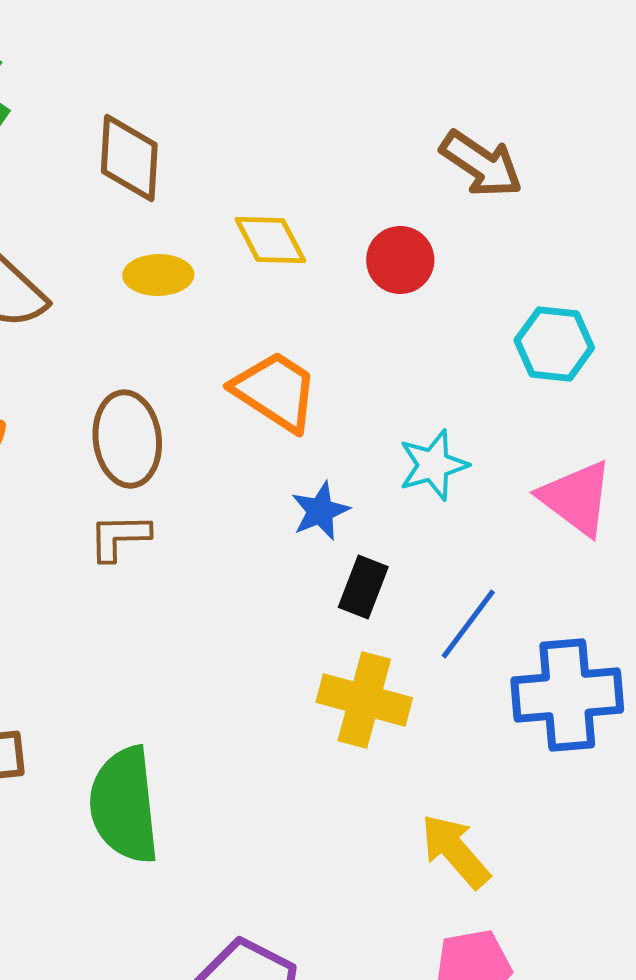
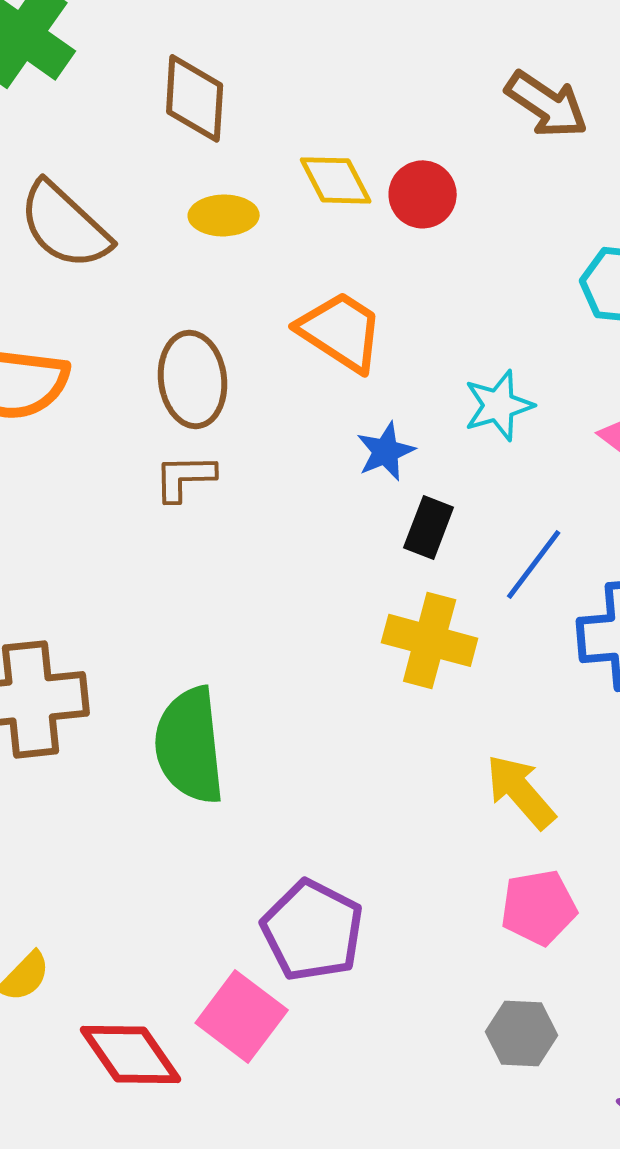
red circle: (400, 260) -> (423, 194), moved

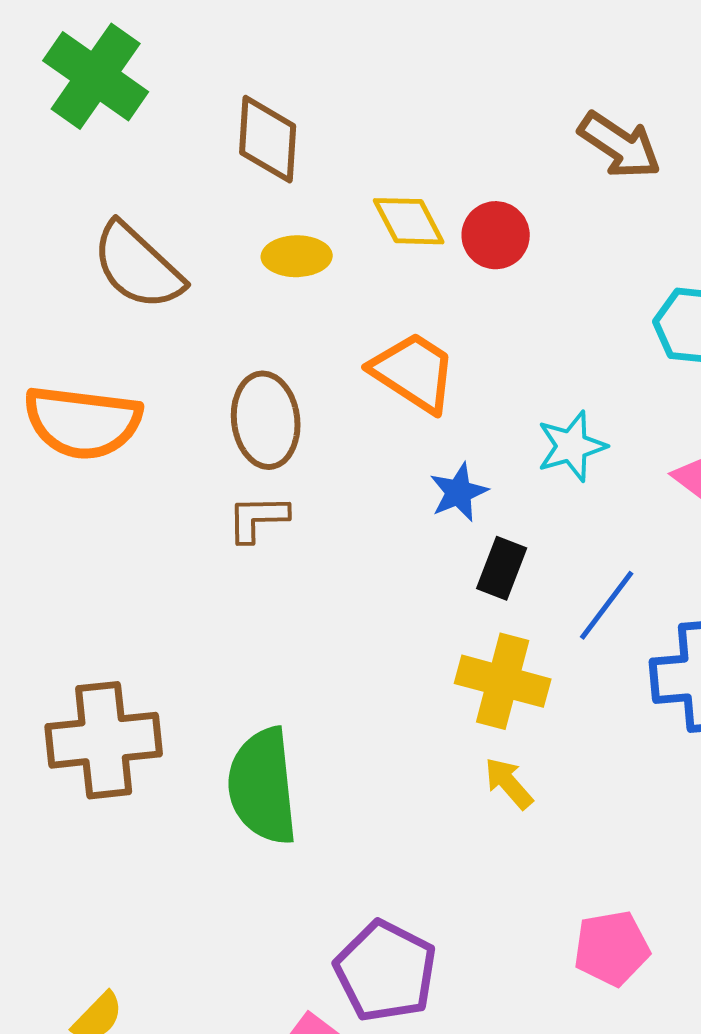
yellow arrow: (521, 791) -> (509, 783), moved, size x0.7

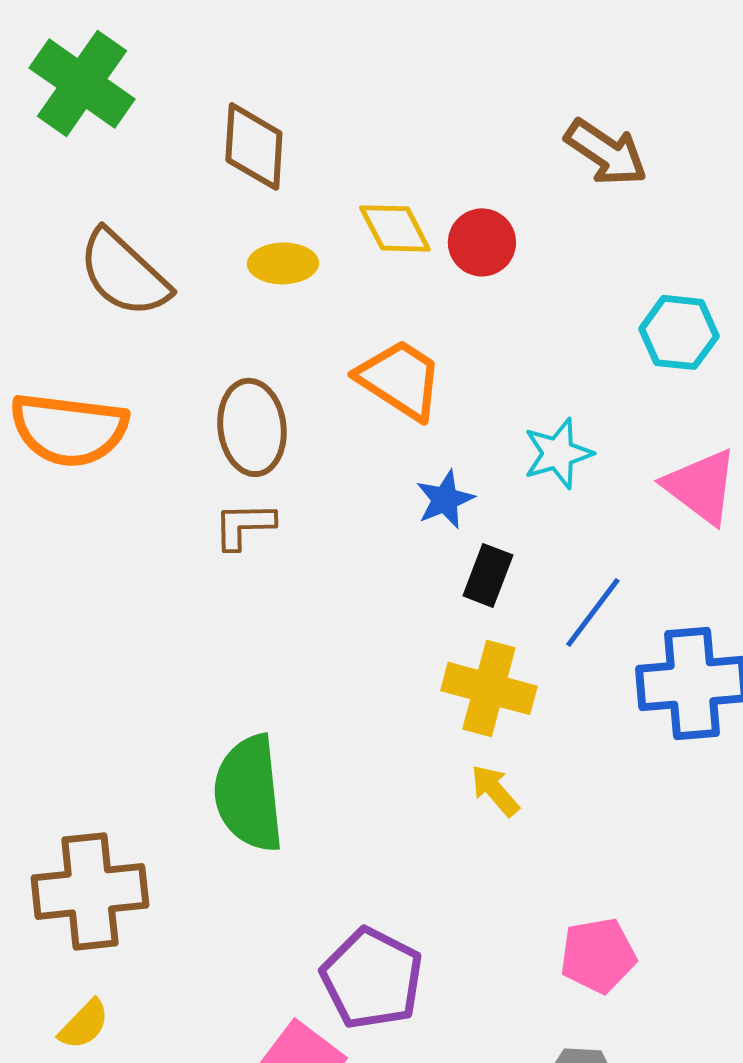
brown cross: (104, 740) -> (90, 891), moved

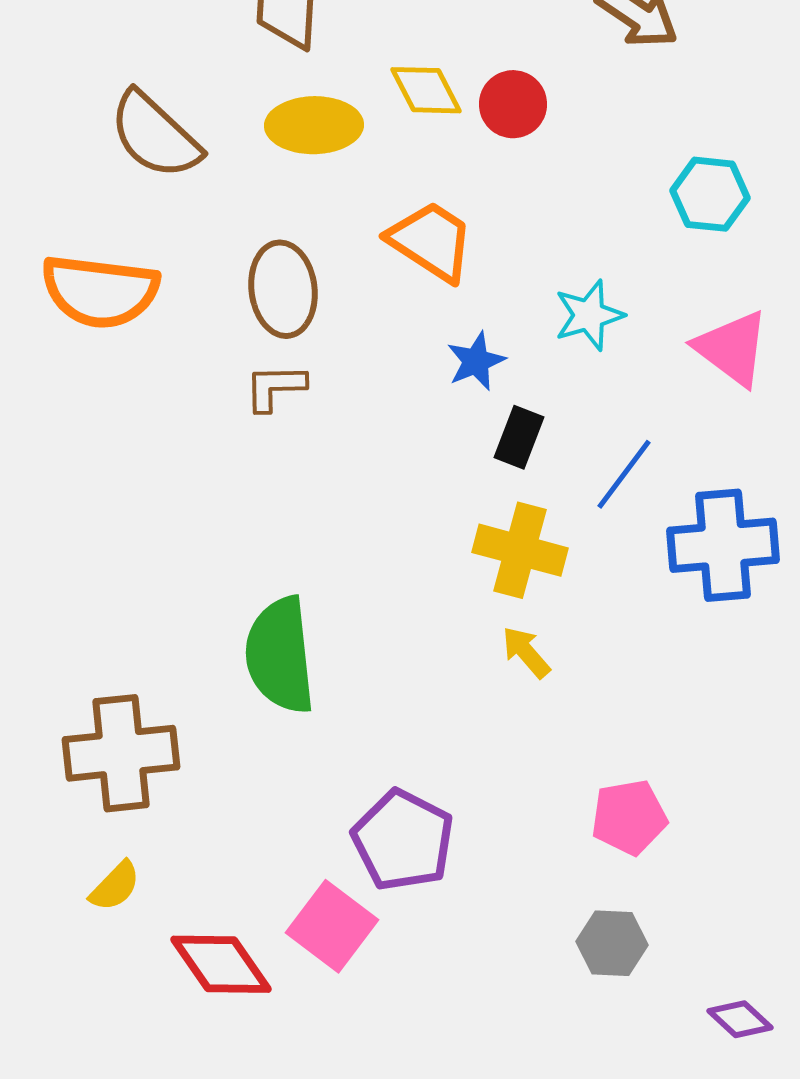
yellow ellipse: (283, 263) -> (314, 125), size x1.4

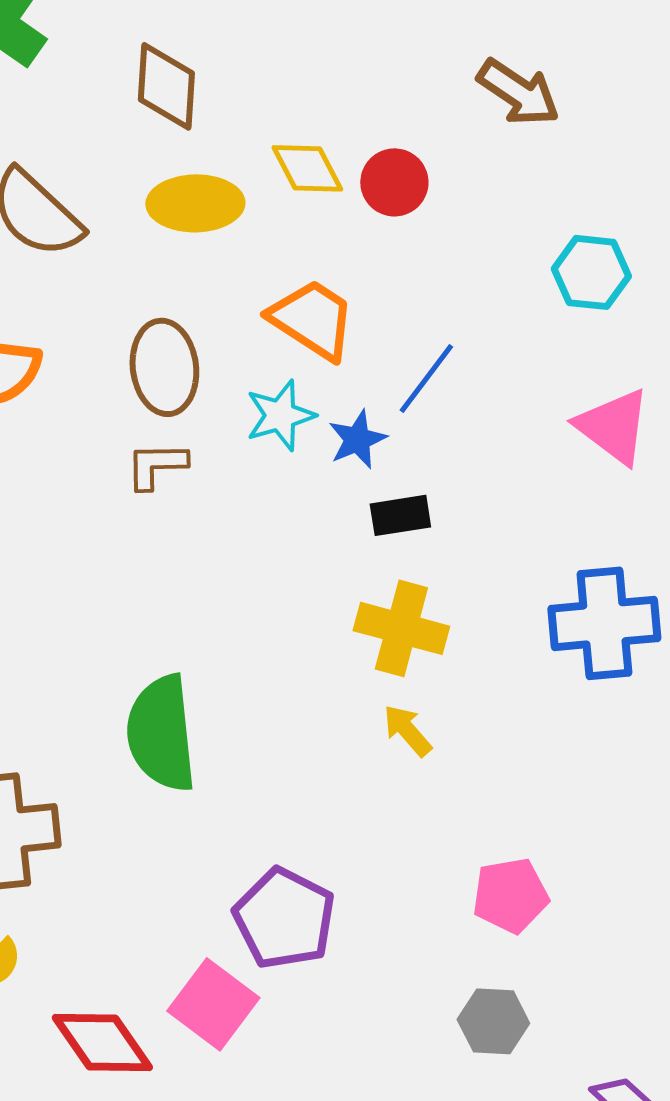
cyan star: (589, 315) -> (280, 415), moved
black rectangle: (519, 437) -> (400, 515), turned 60
blue line: (624, 474) -> (426, 378), moved

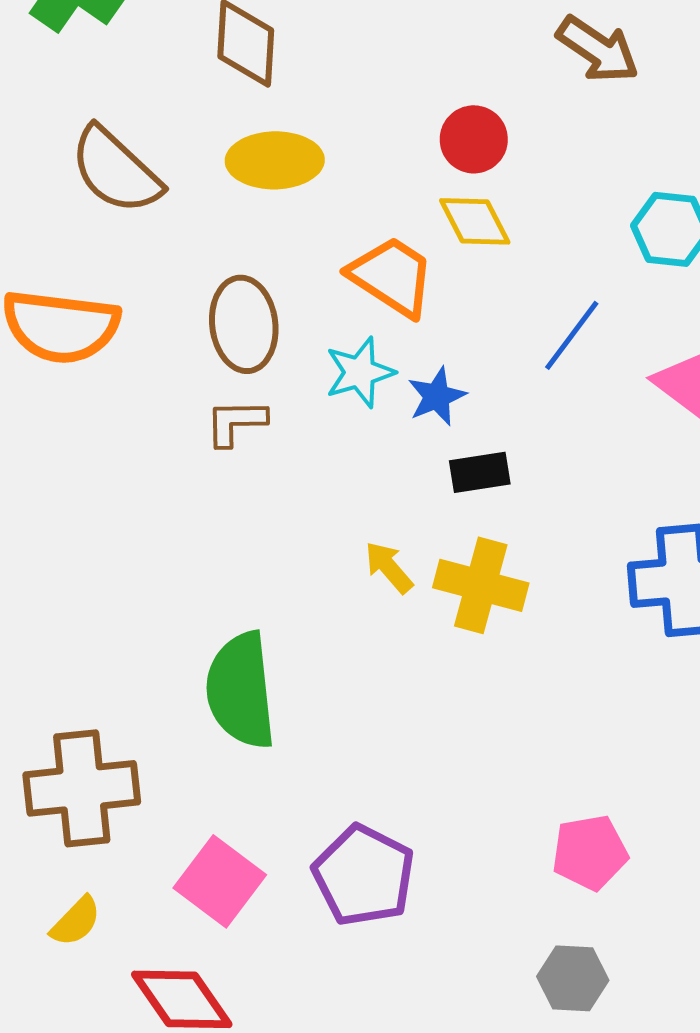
yellow diamond: (307, 168) -> (475, 221), moved
blue line: (426, 378) -> (572, 335), moved
yellow arrow: (407, 730) -> (389, 567), moved
pink square: (213, 1004) -> (220, 881), moved

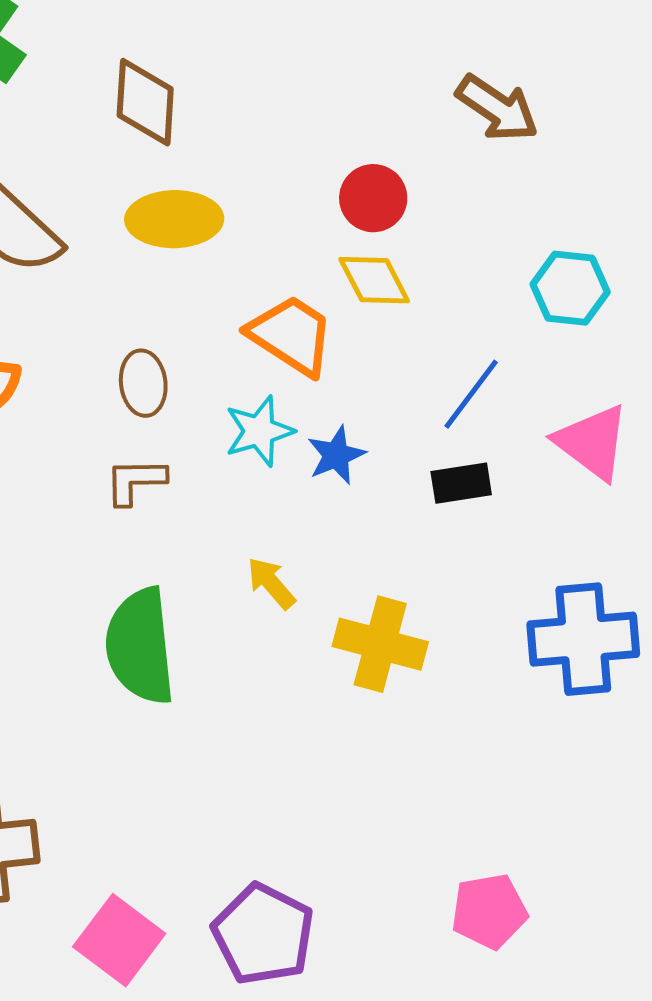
brown ellipse: (244, 324) -> (143, 383), size x0.7
black rectangle: (480, 472) -> (461, 483), moved
yellow arrow: (389, 567) -> (271, 583), moved
green semicircle: (241, 690) -> (140, 646), moved

